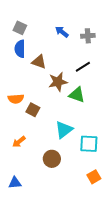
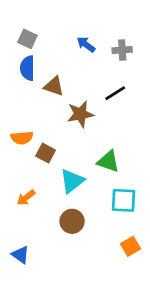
green triangle: (77, 95) -> (108, 161), moved
cyan triangle: (64, 130) -> (72, 181), moved
blue triangle: (15, 183) -> (21, 255), turned 40

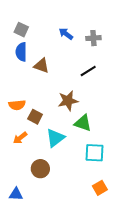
brown star: (80, 114) -> (68, 101), moved
orange arrow: (26, 198) -> (20, 138), moved
brown circle: (72, 221) -> (40, 169), moved
blue triangle: (21, 255) -> (16, 194), turned -32

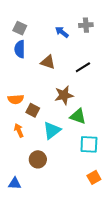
gray cross: (93, 38) -> (86, 25), moved
brown triangle: (41, 66) -> (48, 62), moved
orange arrow: (20, 138) -> (19, 130), turned 104

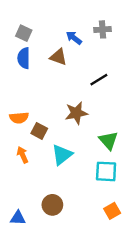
brown triangle: (48, 62) -> (58, 57), moved
green triangle: (78, 116) -> (108, 140), moved, turned 30
brown circle: (38, 159) -> (52, 205), moved

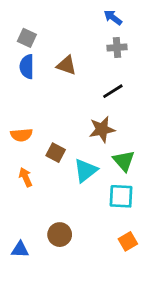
gray cross: (103, 29) -> (117, 48), moved
blue arrow: (74, 38) -> (113, 17), moved
brown star: (76, 113) -> (102, 129), moved
brown square: (39, 131) -> (56, 153), moved
cyan triangle: (62, 155) -> (86, 170), moved

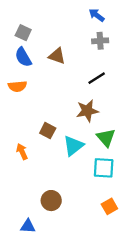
blue semicircle: (27, 67) -> (23, 57), turned -30
orange semicircle: (21, 135) -> (17, 86), moved
blue triangle: (20, 250) -> (28, 226), moved

